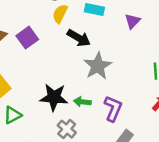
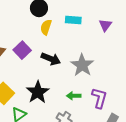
black arrow: (79, 38) -> (51, 59), moved
black star: (54, 97) -> (38, 92), moved, turned -30

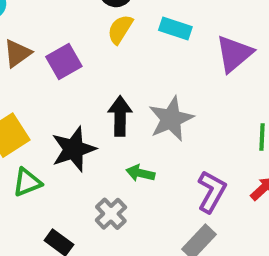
purple triangle: (105, 25) -> (234, 54), size x1.5
black arrow: (51, 59) -> (120, 116), moved, turned -126
purple L-shape: (99, 98) -> (212, 192), moved

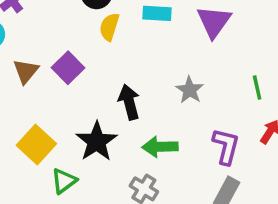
gray star: (171, 119) -> (190, 90), moved, size x0.7
green arrow: (140, 173) -> (160, 147), size x1.4

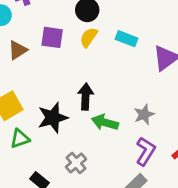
purple square: (68, 68) -> (52, 37), moved, turned 35
gray star: (190, 90) -> (144, 114), moved
green arrow: (160, 147) -> (105, 122), moved

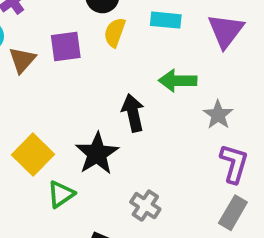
brown triangle: (18, 50) -> (22, 60), moved
green arrow: (105, 122) -> (178, 81), moved

